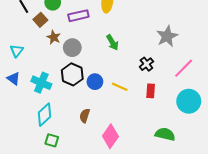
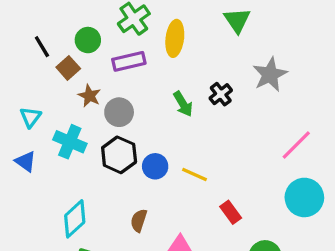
gray star: (167, 36) -> (270, 74), moved
black cross: (146, 64) -> (221, 94), moved
cyan cross: (41, 83) -> (70, 142), moved
red rectangle: (151, 91) -> (231, 212), moved, turned -40

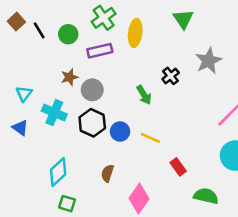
black line: (42, 47) -> (39, 30), moved
brown square: (68, 68) -> (16, 22), moved
brown star: (90, 96) -> (69, 77), turned 30
green arrow: (183, 104) -> (144, 95), moved

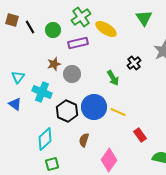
brown square: (16, 22) -> (12, 20), turned -32
yellow ellipse: (135, 33) -> (106, 29), turned -65
black hexagon: (92, 123) -> (67, 111), moved
blue circle: (120, 132) -> (94, 107), size x1.6
green square: (67, 204) -> (52, 164), turned -32

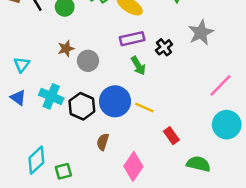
purple rectangle: (78, 43) -> (132, 39), moved
cyan cross: (42, 92) -> (51, 96), moved
cyan diamond: (45, 139) -> (36, 160), moved

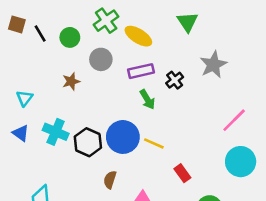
gray circle: (88, 61) -> (101, 59), moved

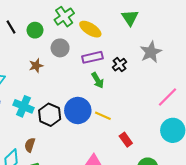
brown semicircle: (110, 180) -> (30, 145), moved

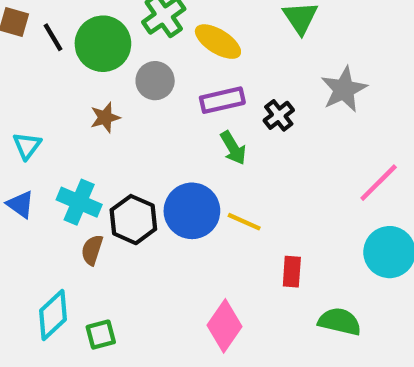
green circle: (35, 30) -> (103, 44), size x1.6
red rectangle: (126, 140) -> (292, 272), turned 40
brown semicircle: (30, 145) -> (92, 250), moved

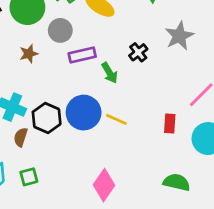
purple rectangle: (222, 100) -> (82, 55), moved
red rectangle: (292, 272) -> (170, 123), moved
green square: (101, 335) -> (29, 177), moved

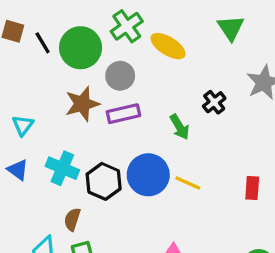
brown star: (29, 54) -> (82, 104), size x1.5
purple rectangle: (82, 55) -> (123, 114), moved
brown semicircle: (21, 137) -> (72, 219), moved

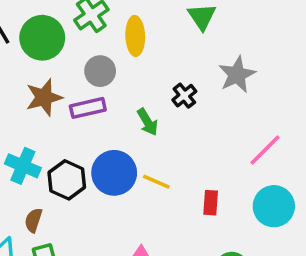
yellow ellipse: (168, 46) -> (135, 36), turned 56
gray circle: (120, 76) -> (100, 71), moved
red rectangle: (252, 188) -> (211, 203), moved

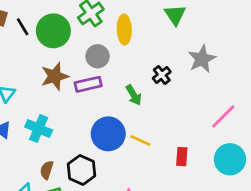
black hexagon: (67, 180) -> (81, 170), moved

